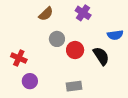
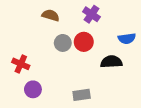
brown semicircle: (46, 14) -> (51, 15), turned -119
red circle: (75, 50) -> (84, 42), moved
black semicircle: (101, 56) -> (111, 62), turned -60

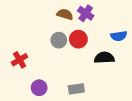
brown semicircle: (51, 15) -> (65, 14), moved
red cross: (21, 64) -> (19, 60), turned 35
purple circle: (33, 89) -> (39, 88), moved

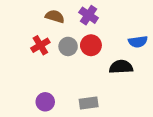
purple cross: (86, 13) -> (89, 15), moved
brown semicircle: (65, 14) -> (55, 16), moved
red cross: (19, 60) -> (40, 45), moved

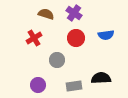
blue semicircle: (138, 42) -> (106, 35), moved
gray circle: (68, 46) -> (57, 60), moved
black semicircle: (121, 67) -> (101, 78), moved

